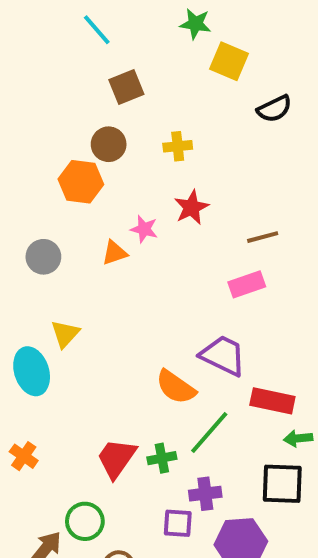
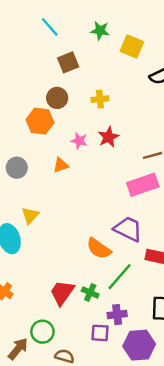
green star: (195, 24) -> (100, 31), moved
pink star: (144, 229) -> (79, 141), moved
pink rectangle: (247, 284) -> (143, 185), size x1.4
green cross: (162, 458) -> (90, 293), turned 35

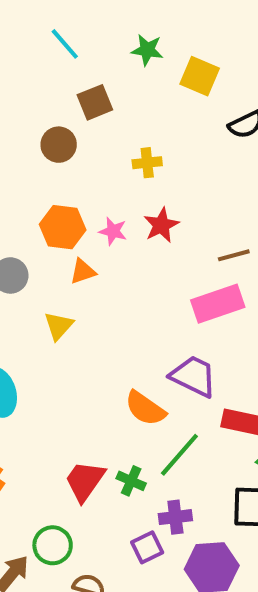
brown circle: (57, 98) -> (59, 145), moved
orange hexagon: (40, 121) -> (63, 227), moved
yellow triangle: (30, 215) -> (59, 326), moved
purple square: (100, 333) -> (147, 547), turned -30

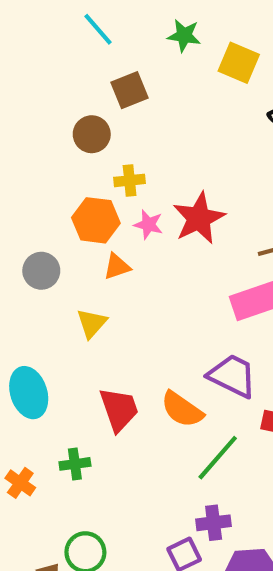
yellow cross: (147, 163) -> (130, 180), moved
red star: (161, 225) -> (199, 218), size x1.4
red trapezoid: (85, 481) -> (119, 409), moved, turned 126
green cross: (131, 481) -> (75, 464), moved, turned -32

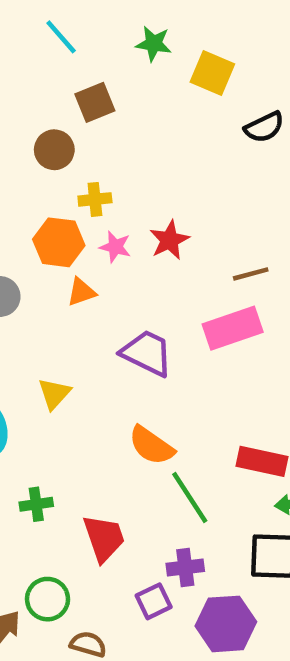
red star: (199, 218) -> (169, 240), size x0.7
yellow triangle: (92, 323) -> (54, 394), moved
purple trapezoid: (232, 376) -> (147, 353), moved
red trapezoid: (119, 409) -> (104, 538), moved
green line: (218, 458) -> (190, 497), turned -74

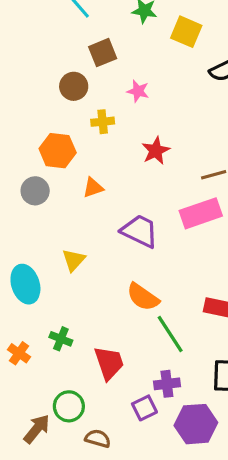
orange hexagon: (59, 242) -> (58, 151), moved
pink star: (115, 247) -> (138, 91), moved
green cross: (36, 504) -> (61, 339), turned 30

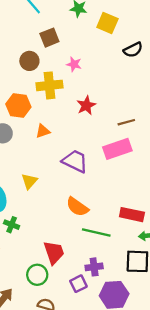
yellow cross: (103, 122) -> (49, 85), size x1.6
green line: (170, 334) -> (96, 232), turned -44
green cross: (61, 339) -> (12, 225), moved
green circle: (69, 406) -> (37, 275), moved

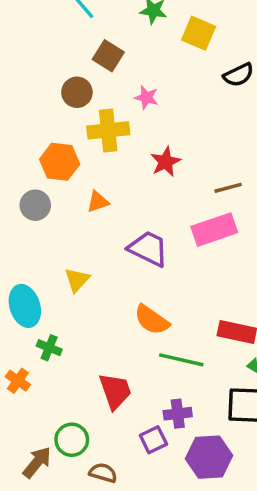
brown square: (49, 38) -> (108, 56), turned -36
green circle: (37, 275) -> (72, 440), moved

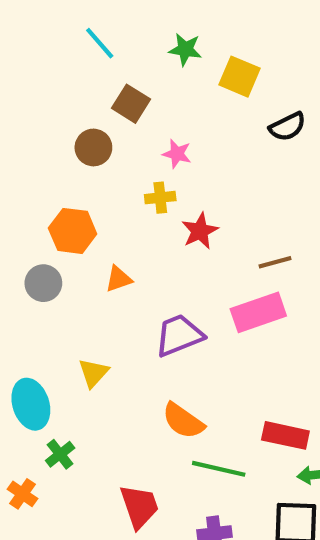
yellow cross: (108, 130) -> (160, 198), moved, size x0.6
purple trapezoid: (148, 249) -> (179, 335), turned -48
green cross: (49, 348) -> (60, 454), turned 30

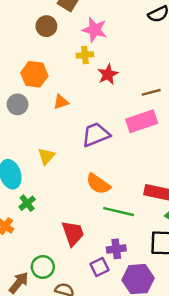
pink star: (177, 154) -> (95, 30), size x1.5

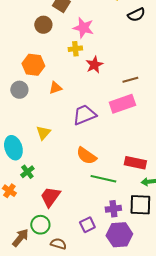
red trapezoid: (73, 233) -> (50, 197), moved, turned -125
purple cross: (116, 249) -> (113, 209), moved

